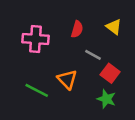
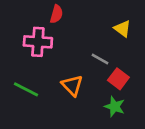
red semicircle: (77, 29) -> (56, 14), moved
green line: (37, 90) -> (26, 89), moved

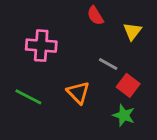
red semicircle: (56, 14) -> (95, 16), moved, turned 132
yellow triangle: (122, 29) -> (132, 31), turned 30

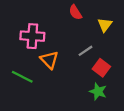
gray line: (108, 64) -> (86, 51), turned -63
orange triangle: (78, 93) -> (49, 60), moved

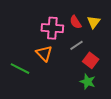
red semicircle: (75, 12) -> (76, 22), moved
pink cross: (32, 36) -> (52, 28), moved

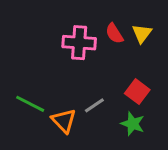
gray line: (77, 45) -> (94, 105), moved
orange triangle: (44, 53) -> (64, 121), moved

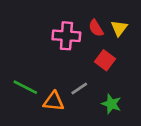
red square: (137, 92) -> (105, 60), moved
orange triangle: (64, 121) -> (54, 101), turned -40

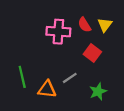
green line: (25, 87) -> (22, 77), turned 50
green star: (111, 104) -> (98, 92), turned 30

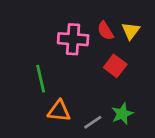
green line: (22, 77) -> (41, 79), moved
gray line: (70, 78) -> (93, 122), moved

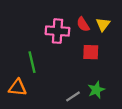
red square: (115, 66) -> (91, 52), turned -35
orange triangle: (59, 111) -> (18, 88), moved

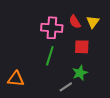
green line: (32, 62) -> (50, 56), moved, turned 30
green star: (96, 90) -> (80, 73), moved

